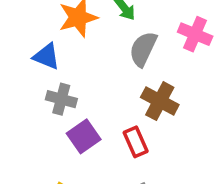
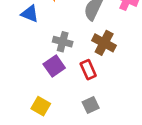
gray cross: (61, 99) -> (63, 42), moved

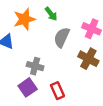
brown cross: (104, 43) -> (88, 59), moved

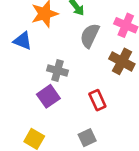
red rectangle: (57, 91) -> (97, 100), moved

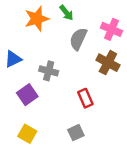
blue triangle: (23, 41) -> (13, 59), moved, turned -48
purple square: (48, 96) -> (27, 95), moved

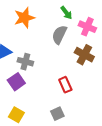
green arrow: (66, 13) -> (66, 13), moved
gray cross: (49, 71) -> (25, 62), moved

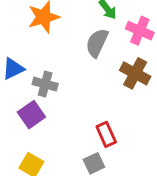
red rectangle: (65, 85) -> (106, 134), moved

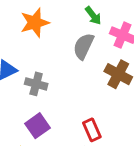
purple square: (31, 115) -> (38, 126), moved

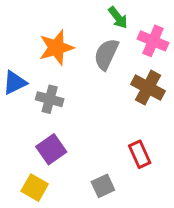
orange star: (35, 23) -> (56, 48), moved
red rectangle: (92, 130) -> (140, 154), moved

